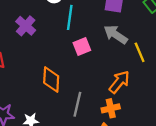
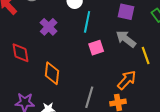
orange diamond: (51, 79) -> (52, 73), moved

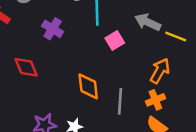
yellow line: (146, 55) -> (176, 36), turned -36
orange diamond: (52, 73) -> (88, 86), moved

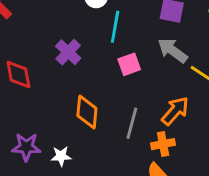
purple cross: (53, 29) -> (68, 52), moved
gray line: (120, 101) -> (132, 123), moved

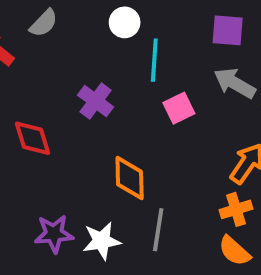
gray line: (132, 123) -> (158, 230), moved
white star: (61, 156) -> (102, 241), size x1.4

